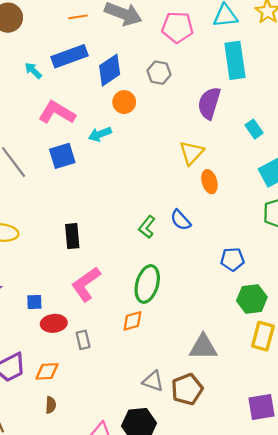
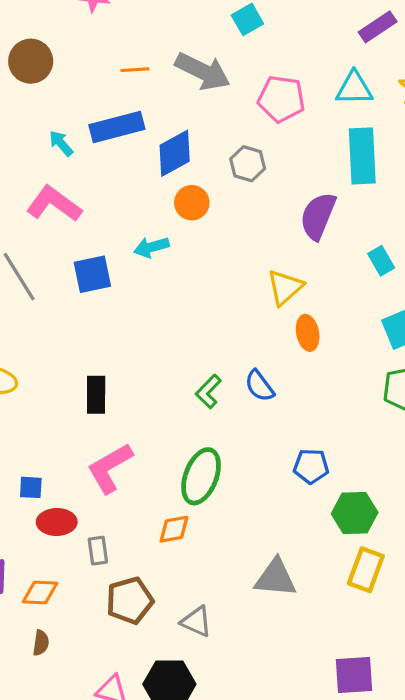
pink L-shape: (57, 113) -> (54, 204), moved
blue pentagon: (232, 259) -> (311, 466), moved
brown pentagon: (187, 389) -> (130, 601), moved

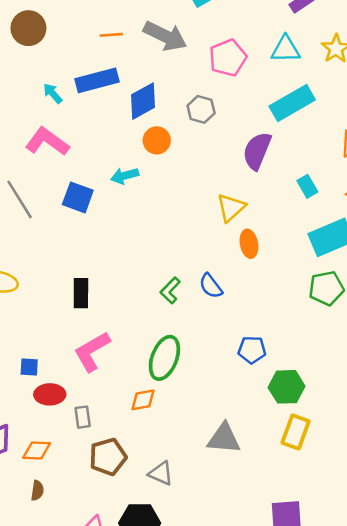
pink pentagon: (281, 99) -> (228, 58), turned -30
cyan rectangle: (362, 156) -> (292, 103), turned 63
blue square: (92, 274) -> (78, 197), turned 32

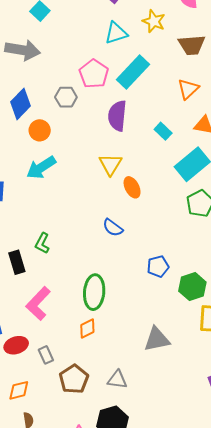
pink pentagon: (228, 58) -> (94, 74), moved
cyan arrow: (125, 176) -> (41, 168), moved, size x1.4
green L-shape: (170, 290) -> (42, 243), moved

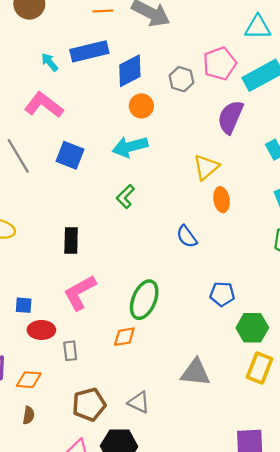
green L-shape: (42, 243) -> (125, 197), moved
brown pentagon: (74, 379) -> (89, 404), moved

